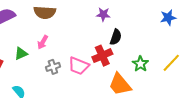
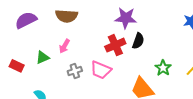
purple star: (103, 14) -> (126, 18), size x1.5
red cross: (102, 56) -> (115, 45), moved

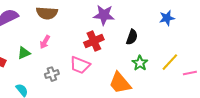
black semicircle: (138, 41) -> (132, 37), moved
gray cross: (75, 71) -> (52, 74), moved

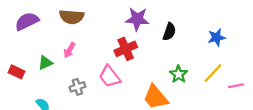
blue star: (167, 18) -> (216, 37), moved
black semicircle: (132, 37) -> (169, 32), moved
pink trapezoid: (80, 65) -> (110, 77), turned 30

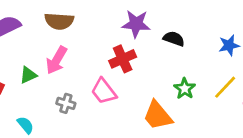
black semicircle: (169, 32) -> (174, 39), turned -90
pink arrow: (69, 50) -> (56, 60), size x1.5
gray cross: (77, 87) -> (66, 103), turned 35

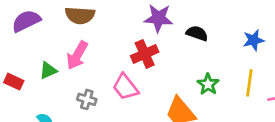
yellow line: (225, 87) -> (249, 83), turned -35

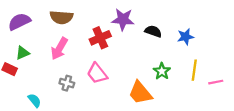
blue star: (254, 40) -> (186, 37), moved
red cross: (145, 54) -> (100, 38), moved
green triangle: (48, 70) -> (23, 53), moved

